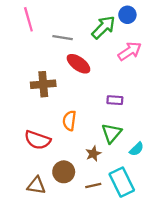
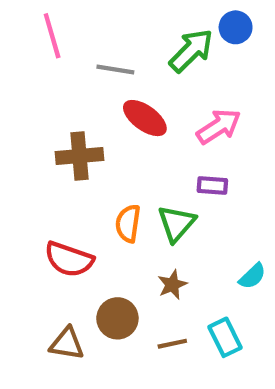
pink arrow: (130, 51) -> (219, 126), moved
green triangle: (111, 133) -> (177, 223), moved
cyan rectangle: (122, 182) -> (225, 337), size x0.7

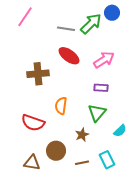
pink line: (52, 36) -> (25, 17), turned 50
gray line: (115, 70) -> (66, 29), moved
green triangle: (177, 223) -> (97, 113), moved

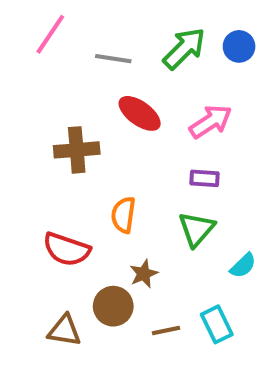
blue circle: (112, 13) -> (239, 46), moved
gray line: (66, 29) -> (113, 59), moved
brown star: (82, 135) -> (144, 274), moved

